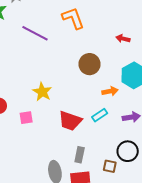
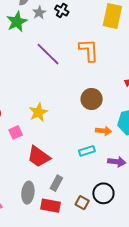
pink square: (26, 118) -> (16, 132), turned -32
red trapezoid: (70, 121) -> (39, 157), moved

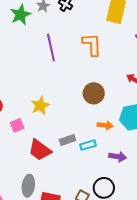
purple line: (48, 54) -> (51, 48), turned 32
gray rectangle: (56, 183) -> (68, 140), moved, turned 42

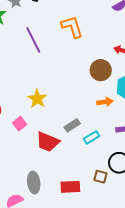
brown circle: (94, 93) -> (101, 70), moved
cyan rectangle: (88, 145) -> (91, 137), moved
gray ellipse: (28, 186) -> (34, 183), moved

